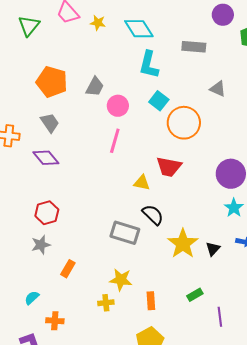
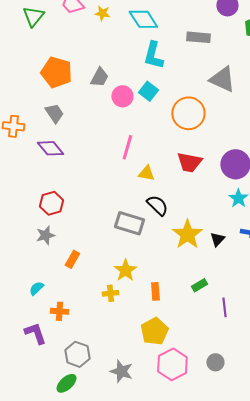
gray triangle: (218, 89) -> (222, 79), size x1.6
cyan square: (159, 101) -> (148, 91), moved
pink line: (115, 141) -> (127, 147), moved
red trapezoid: (169, 167) -> (189, 162), moved
yellow star: (121, 280) -> (125, 270), turned 30

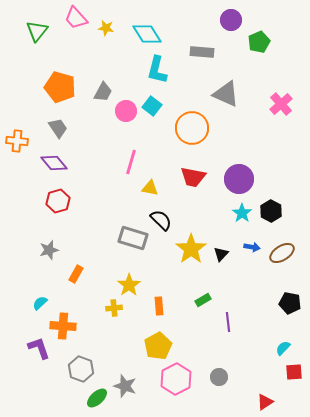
red hexagon: (51, 203) -> (58, 201), moved
orange cross: (59, 311) -> (63, 326), size x1.4
green ellipse: (66, 383) -> (97, 398), moved

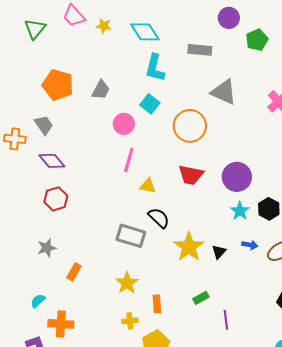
pink circle: (126, 111) -> (124, 124), moved
gray trapezoid: (58, 128) -> (44, 125), moved
yellow cross: (114, 308) -> (130, 321), moved

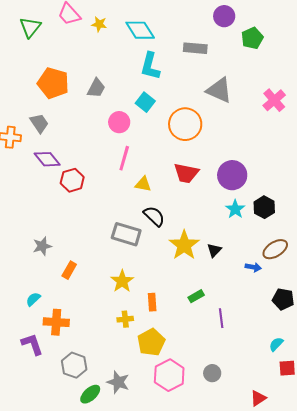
red hexagon: (56, 199) -> (72, 180), moved
blue arrow: (250, 245) -> (253, 267), moved

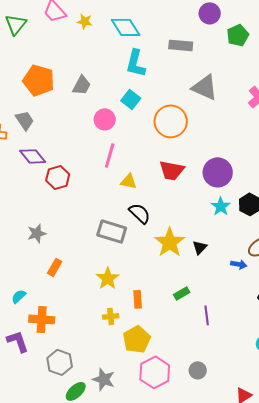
gray star: (42, 246) -> (37, 233), moved

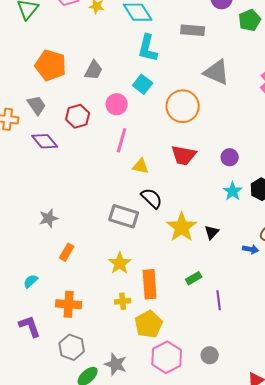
purple circle: (218, 172) -> (230, 157), size x0.6
red hexagon: (58, 177) -> (78, 116), moved
orange rectangle: (138, 299) -> (150, 284), size x1.6
orange cross: (42, 319) -> (69, 304), moved

